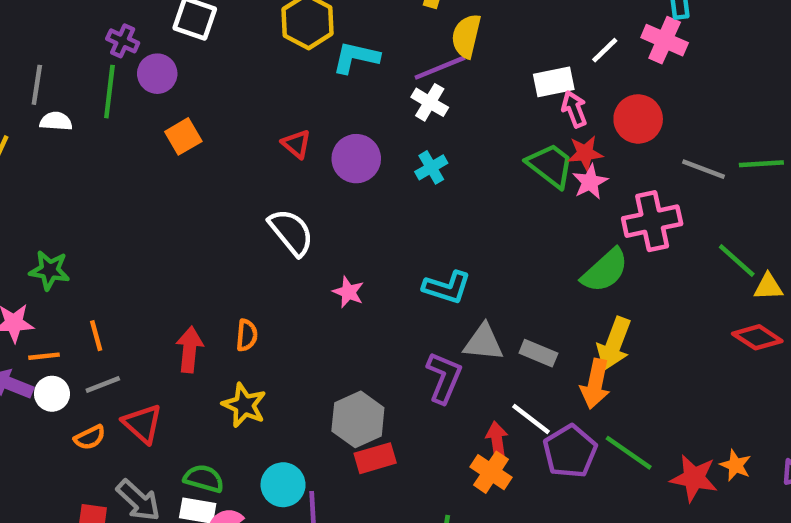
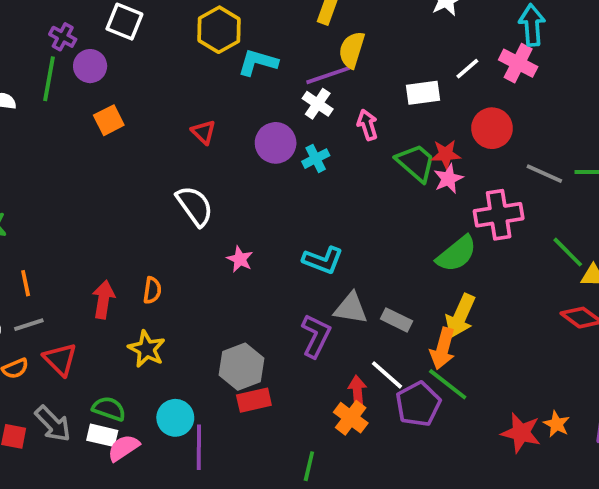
pink arrow: (574, 109) -> (367, 125), moved
purple circle: (356, 159) -> (276, 143), moved
green line: (629, 453) -> (448, 384), moved

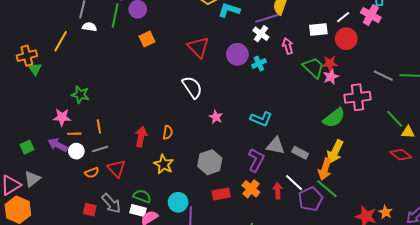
red circle: (492, 128) -> (346, 39), moved
red triangle: (204, 132) -> (198, 47), size x1.6
gray hexagon: (241, 367) -> (210, 162), moved
orange cross: (351, 418) -> (251, 189), moved

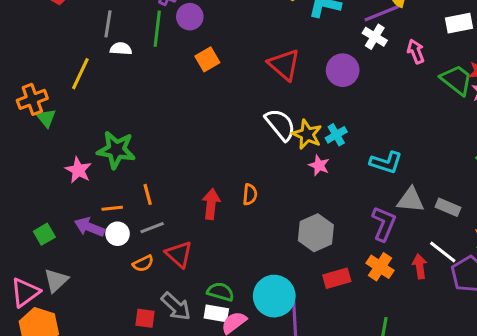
cyan cross: (259, 64) -> (336, 135), moved
green star: (80, 95) -> (116, 150), size x1.4
pink star: (62, 117) -> (78, 170), moved, turned 30
yellow star: (164, 164) -> (307, 134), moved
cyan circle: (178, 202) -> (274, 296), size x1.4

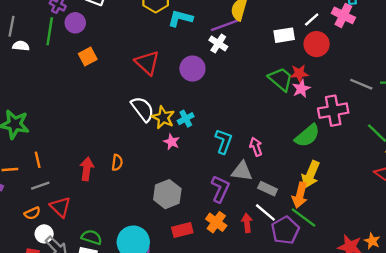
pink arrow: (416, 51) -> (256, 147), moved
cyan L-shape: (386, 162) -> (224, 141), turned -90
gray rectangle: (448, 207) -> (268, 189), moved
white circle: (118, 234) -> (44, 234), moved

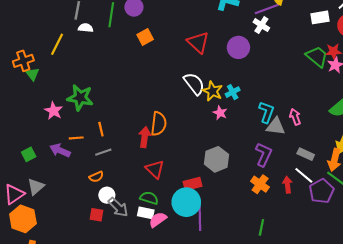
orange semicircle: (117, 163) -> (159, 124), moved, size x1.6
gray triangle: (242, 171) -> (276, 126), moved
red triangle: (60, 207) -> (155, 169), moved
red rectangle: (182, 230) -> (193, 184), moved

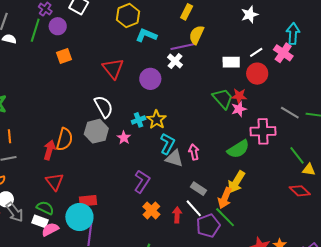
yellow star: (213, 91) -> (157, 120), moved
purple L-shape: (264, 154) -> (142, 182), moved
gray hexagon: (216, 159) -> (96, 131), moved

